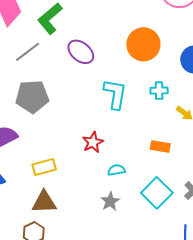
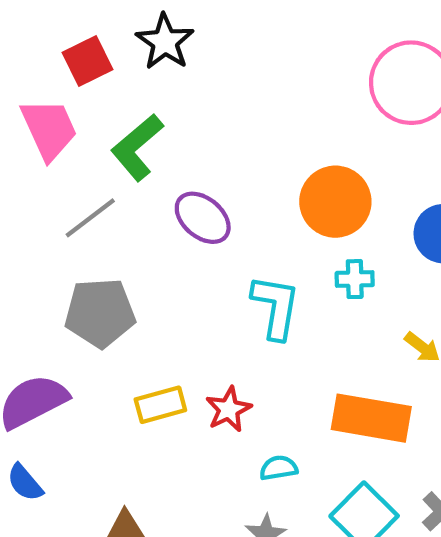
cyan cross: (159, 91) -> (355, 279), moved
orange rectangle: (160, 147) -> (371, 418), size x1.8
yellow rectangle: (44, 167) -> (160, 405), moved

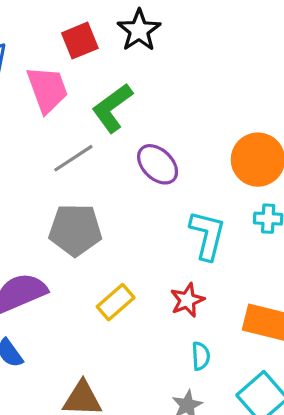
yellow rectangle: (160, 405) -> (116, 302), turned -30
red star: (229, 409) -> (187, 300), moved
cyan semicircle: (279, 468) -> (201, 356), turned 92

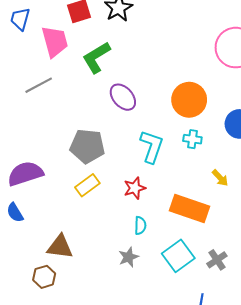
gray line: (73, 158) -> (39, 85), moved
gray pentagon: (75, 230) -> (87, 146), moved

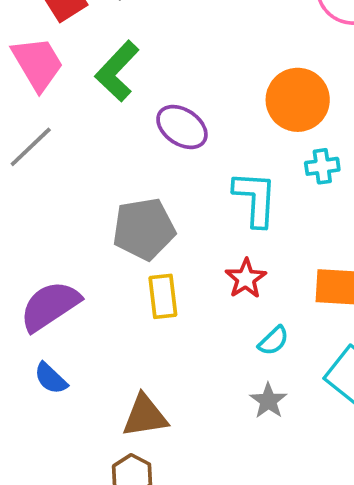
yellow rectangle: (87, 185) -> (163, 296), turned -45
cyan semicircle: (140, 226) -> (273, 341), turned 60

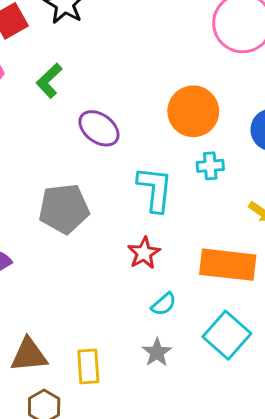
green L-shape: (117, 71) -> (49, 81), size x0.7
yellow rectangle: (163, 296) -> (88, 366), moved
brown triangle: (145, 416) -> (29, 355), moved

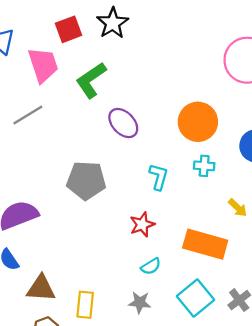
green L-shape: (49, 81) -> (91, 80), size x1.4
cyan L-shape: (155, 189) -> (159, 177), size x0.7
gray star: (157, 352) -> (140, 303), turned 30

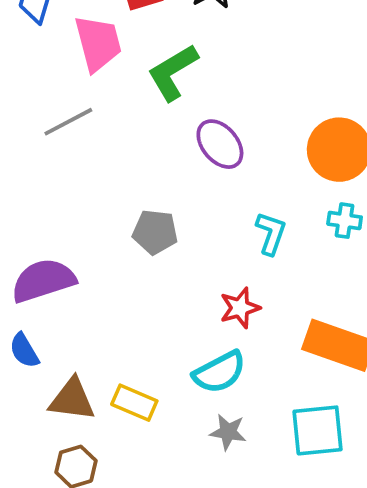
gray pentagon: (86, 180) -> (155, 232), size x0.7
cyan semicircle: (151, 266) -> (219, 372), moved, size x1.6
cyan square: (196, 298) -> (318, 430), turned 30
yellow rectangle: (85, 305) -> (134, 403), moved, turned -76

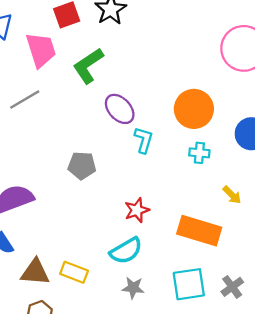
cyan L-shape: (271, 233) -> (144, 140), moved

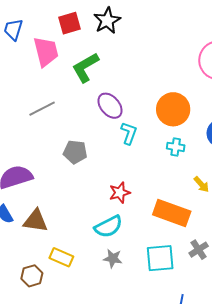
gray line: (25, 99) -> (42, 109), moved
brown triangle: (35, 272) -> (36, 221), moved
yellow rectangle: (74, 272) -> (61, 257), moved
gray cross: (232, 287) -> (199, 250), moved

